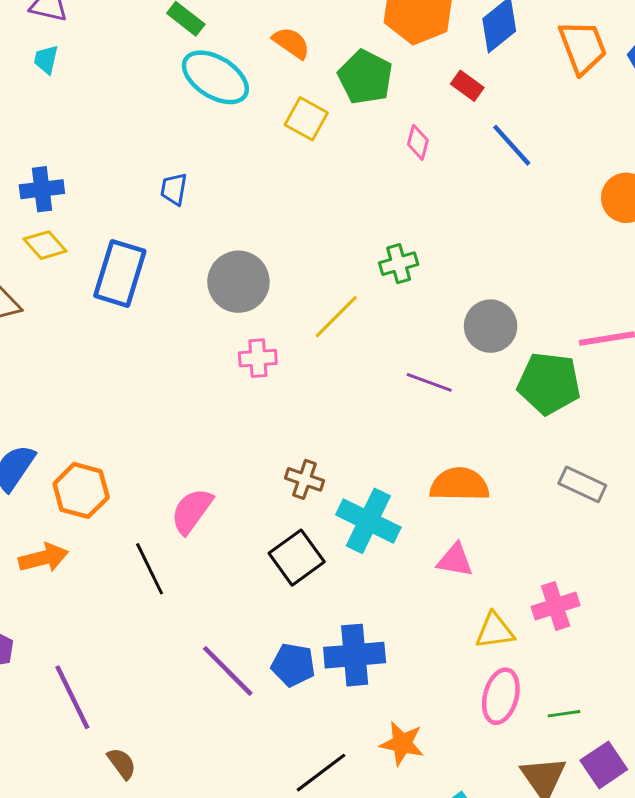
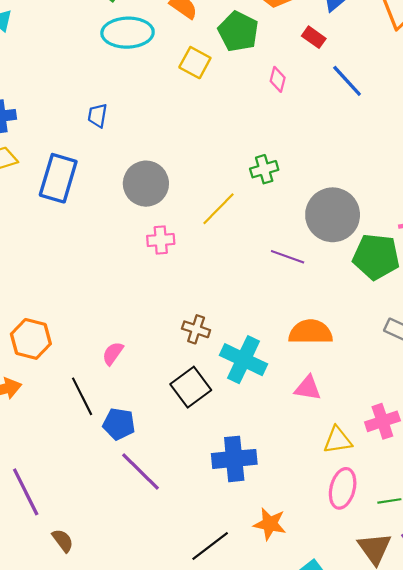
cyan ellipse: (215, 77) -> (128, 33), turned -33
gray circle: (491, 326) -> (333, 215), size x1.4
pink semicircle: (192, 511) -> (113, 353), size x0.7
blue pentagon: (293, 665) -> (119, 424), moved

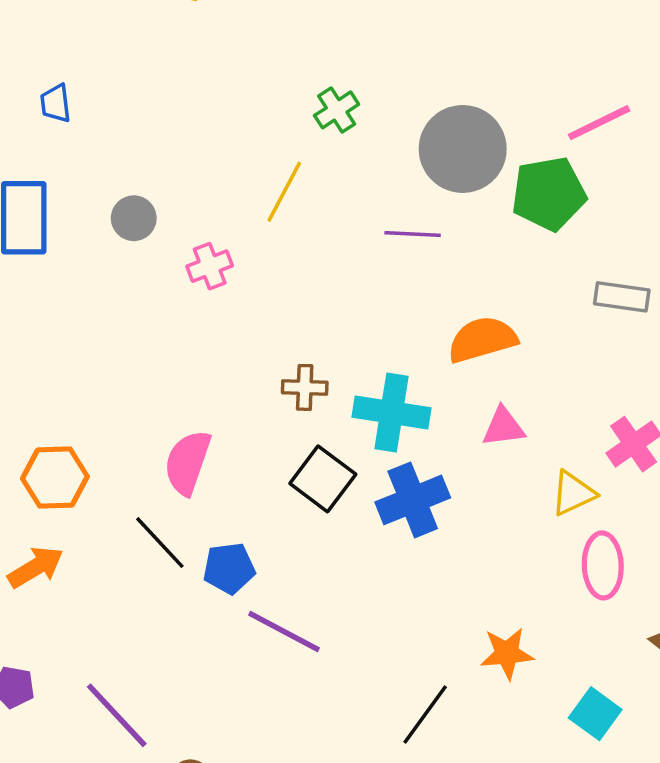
gray circle: (146, 184) -> (134, 218), moved, size x0.6
pink semicircle: (113, 353) -> (188, 462), size x1.6
blue cross: (234, 459) -> (413, 500), moved

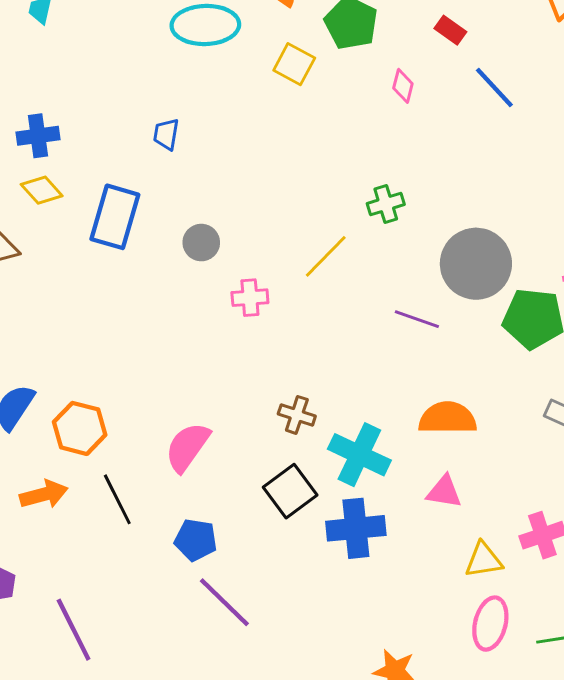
black line: (160, 543) -> (117, 499), moved

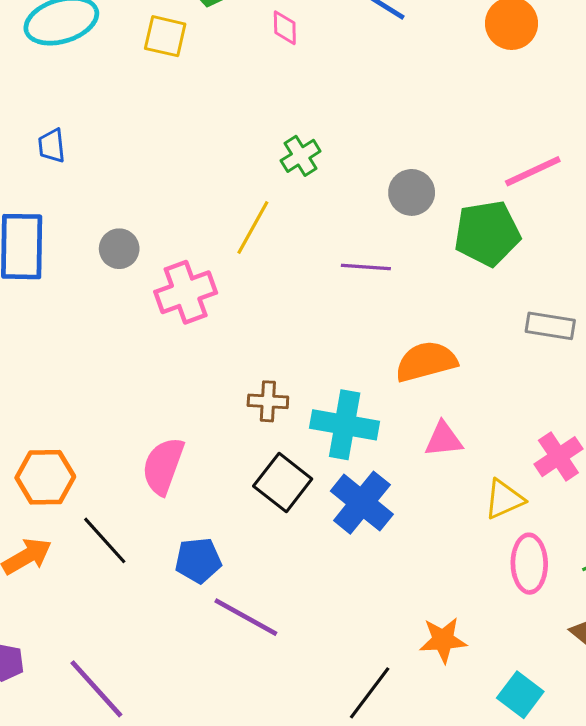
gray circle: (476, 264) -> (412, 192), size x0.6
pink cross: (250, 298) -> (186, 292), size x1.5
blue cross: (356, 528) -> (362, 503), turned -30

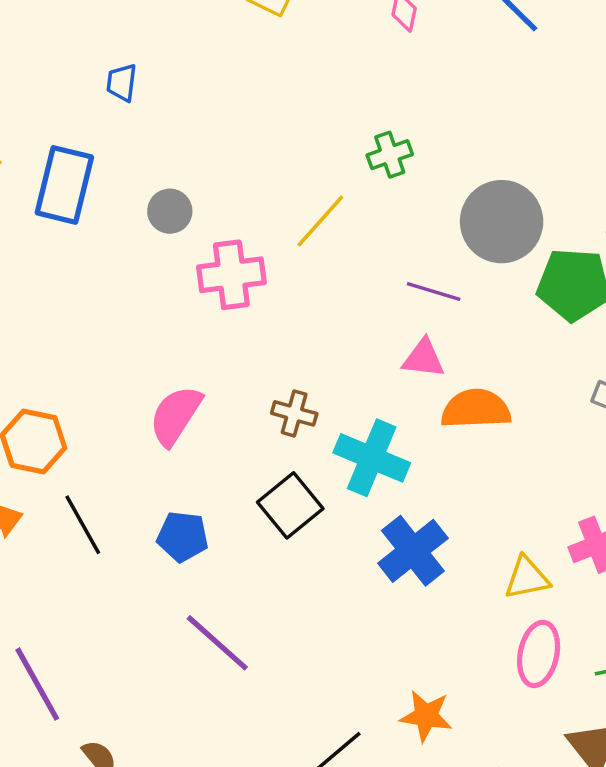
gray circle: (412, 192) -> (502, 222), size x1.6
pink triangle: (443, 439) -> (423, 358), moved
pink semicircle: (163, 466) -> (176, 416), moved
blue cross: (362, 503) -> (413, 551), moved
blue pentagon: (198, 560) -> (183, 537), moved

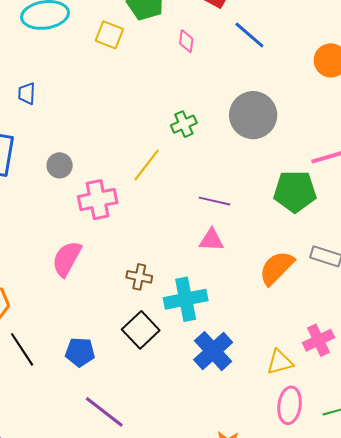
gray circle: (502, 222) -> (253, 115), moved
orange semicircle: (476, 409) -> (277, 268), moved, turned -39
pink semicircle: (176, 416) -> (67, 259), moved
cyan cross: (372, 458) -> (186, 299), turned -30

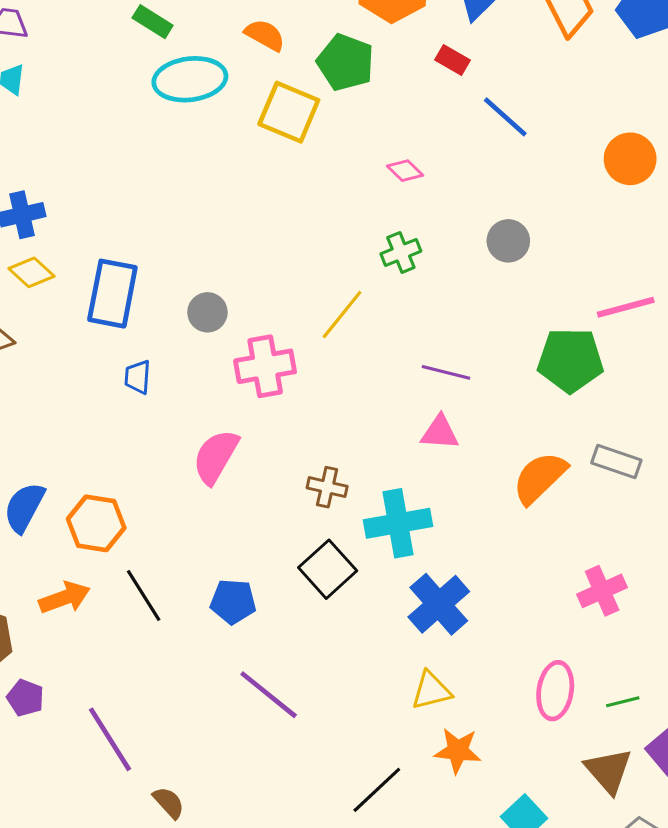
yellow square: (109, 35) -> (289, 112), size x1.4
pink diamond: (186, 41) -> (405, 171), moved, turned -55
blue trapezoid: (27, 93) -> (138, 377), moved
gray circle: (253, 115) -> (508, 241), size x0.6
yellow triangle: (280, 362) -> (431, 691), moved

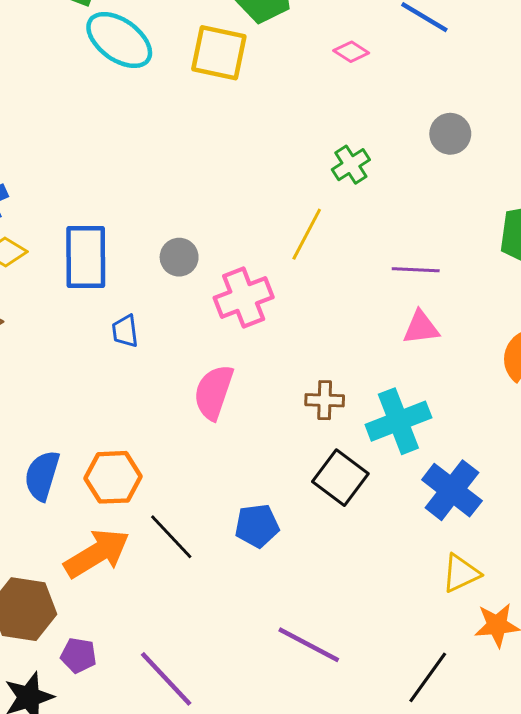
cyan ellipse: (190, 79) -> (119, 40), turned 54
pink diamond: (405, 171) -> (351, 52), moved
orange arrow: (65, 598) -> (97, 553), size x1.4
purple line: (269, 695) -> (309, 645), moved

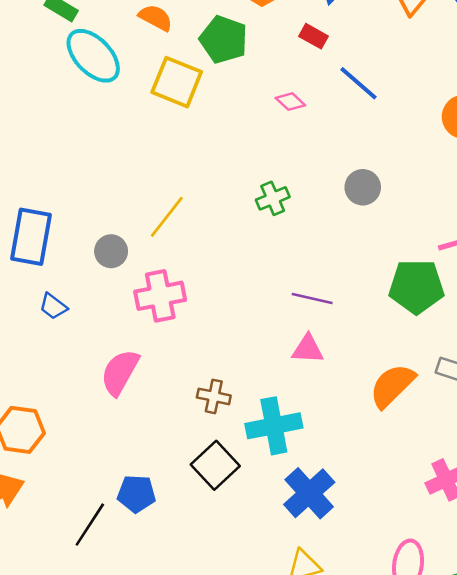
yellow line: (307, 234) -> (167, 217), moved
blue trapezoid: (125, 331) -> (53, 306), turned -56
black line: (171, 537) -> (90, 525), moved, turned 66

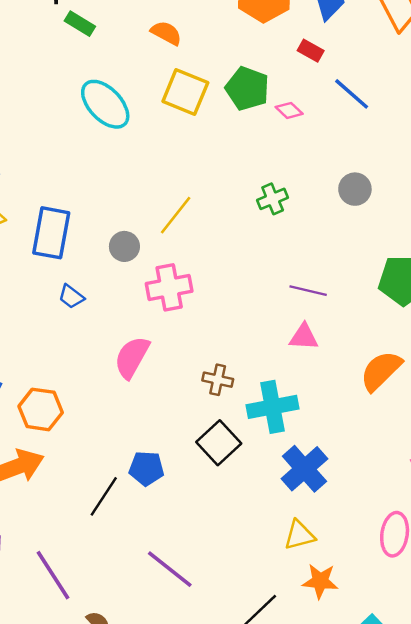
green pentagon: (224, 40) -> (247, 89), moved
cyan ellipse: (93, 56) -> (105, 104), moved

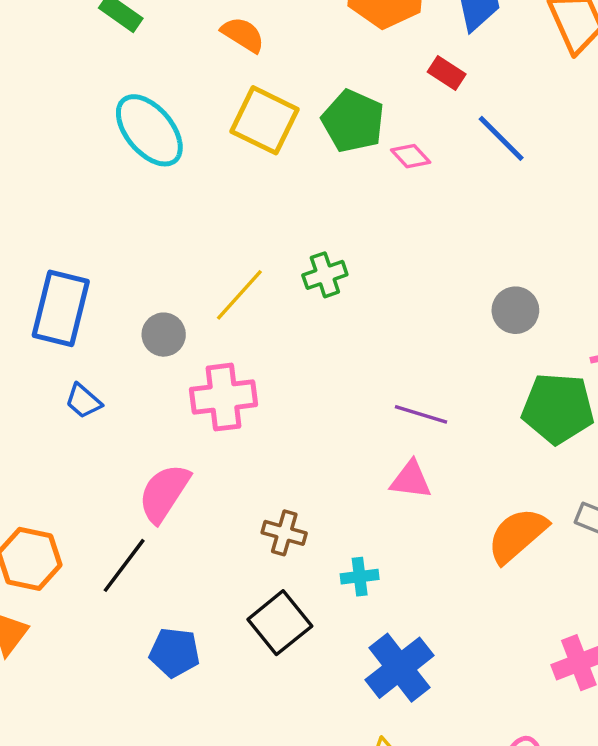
gray circle: (355, 189) -> (515, 310), moved
green cross: (273, 199) -> (325, 275), moved
cyan cross: (272, 407) -> (360, 577), size x0.5
black line: (104, 496) -> (124, 565), moved

